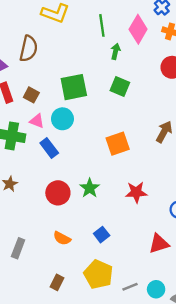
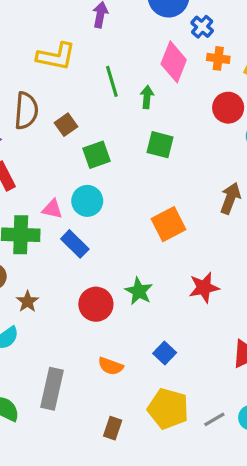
green line: (102, 25) -> (112, 81), moved
green square: (74, 87) -> (96, 155), size x0.7
brown square: (31, 95) -> (66, 125), moved, turned 35
gray rectangle: (18, 248) -> (52, 389), size x1.4

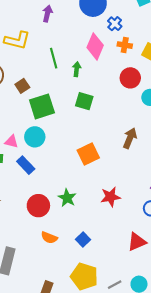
green square: (96, 155) -> (42, 106), size x1.4
orange semicircle: (111, 366) -> (49, 238), moved

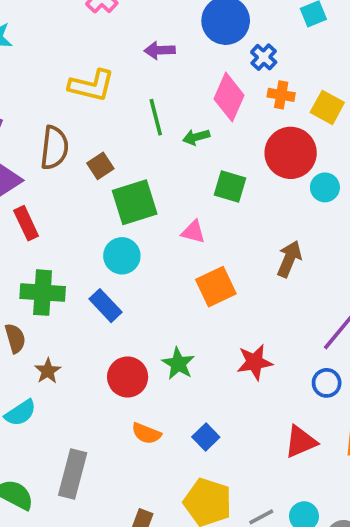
purple arrow: (47, 14) -> (160, 50), moved, turned -105
green arrow: (77, 69) -> (196, 137), turned -112
red circle: (130, 78) -> (291, 153), size x1.4
green square: (84, 101) -> (230, 186), moved
pink triangle: (11, 142) -> (193, 232), moved

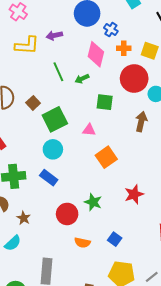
yellow L-shape: (92, 86) -> (27, 45), moved
brown arrow: (289, 259) -> (141, 122), moved

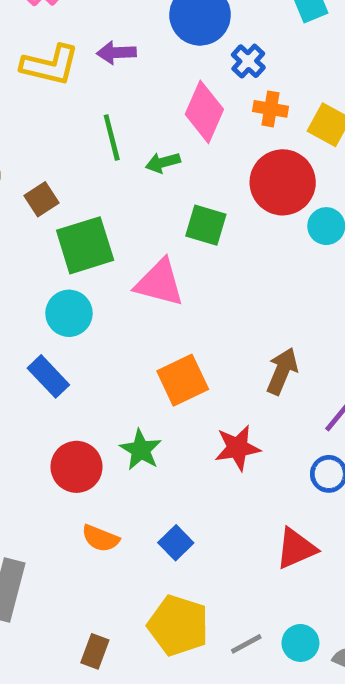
brown arrow: (141, 122) -> (282, 371), moved
pink triangle: (89, 130) -> (160, 283), size x1.6
orange square: (106, 157) -> (183, 380), moved

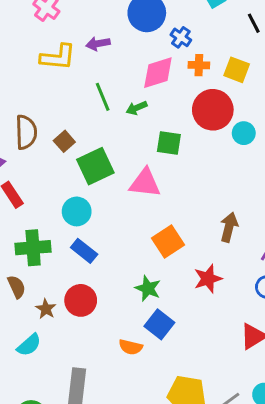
pink diamond: (204, 112) -> (158, 73), turned 57
cyan circle: (69, 313) -> (77, 211), moved
red circle: (76, 467) -> (81, 300), moved
blue square: (176, 543) -> (159, 324), moved, size x1.4

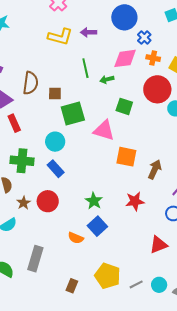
brown square: (64, 141) -> (55, 93), turned 32
orange square: (168, 241) -> (126, 157), moved, turned 35

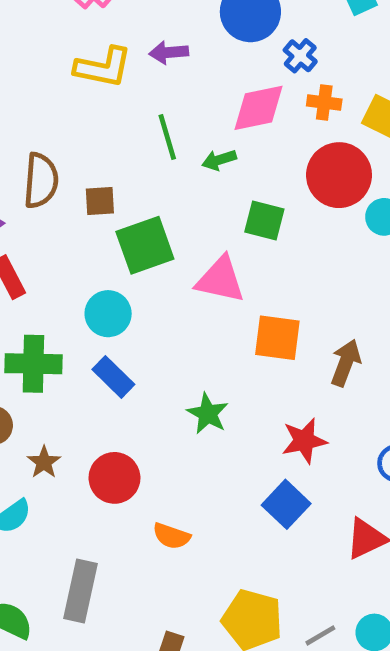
red circle: (48, 201) -> (114, 478), moved
green star: (94, 201) -> (208, 414), moved
blue square: (97, 226) -> (286, 504), moved

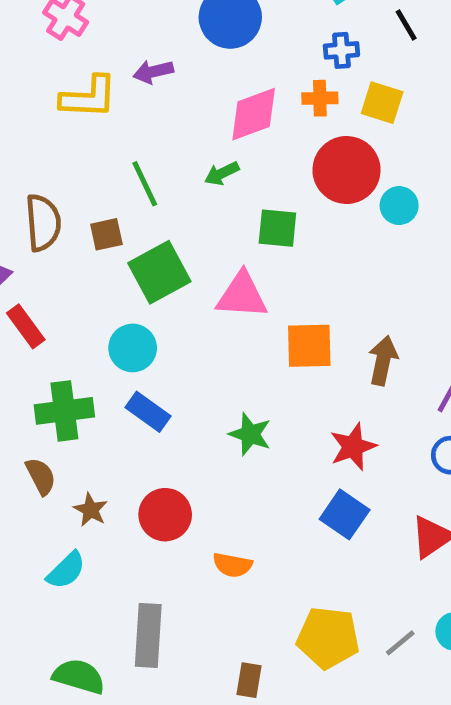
blue cross: (300, 56) -> (341, 50), moved, turned -36
green line: (167, 137) -> (145, 184), moved

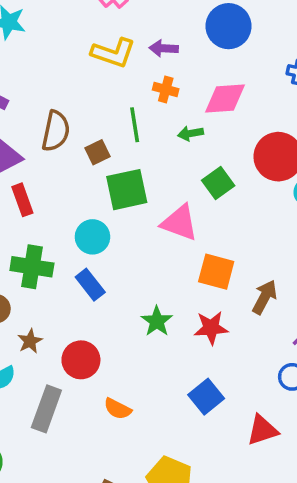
orange cross: (320, 98) -> (166, 89), moved
green square: (277, 228) -> (218, 183), turned 32
brown square: (106, 234) -> (98, 152), turned -30
red star: (353, 447) -> (211, 328), moved
gray rectangle: (148, 635) -> (46, 409), moved

